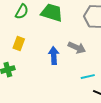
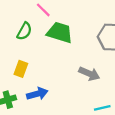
blue arrow: (54, 56) -> (37, 94), moved, turned 78

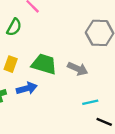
green trapezoid: (60, 32) -> (44, 64), moved

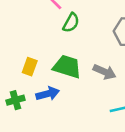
green semicircle: (14, 27) -> (71, 23), moved

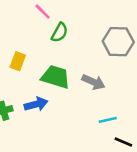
yellow rectangle: (30, 67) -> (18, 61), moved

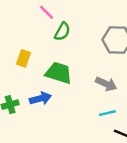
gray arrow: (93, 82) -> (106, 84), moved

